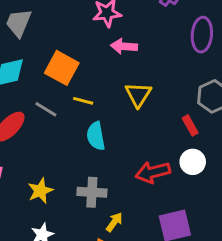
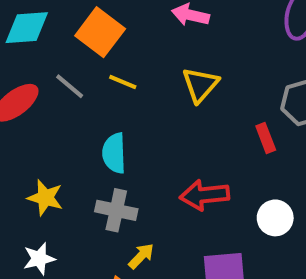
cyan semicircle: (96, 136) -> (114, 153), moved
white circle: (193, 162) -> (275, 218), moved
yellow star: (40, 191) -> (45, 198), turned 30

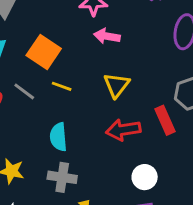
red rectangle: (266, 138) -> (165, 120), size x1.4
red arrow: (205, 195) -> (123, 130), moved
white circle: (275, 218) -> (145, 177), moved

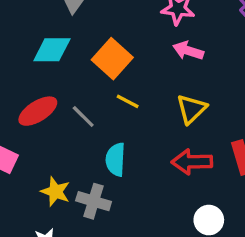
gray line: (24, 91) -> (83, 116), moved
gray cross: (62, 177) -> (94, 201), moved

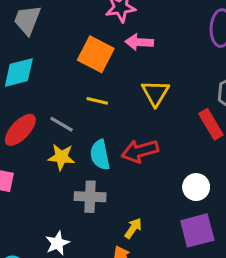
orange square: (112, 59) -> (96, 54), moved
red arrow: (192, 162) -> (140, 151), moved
yellow star: (56, 192) -> (61, 157), moved

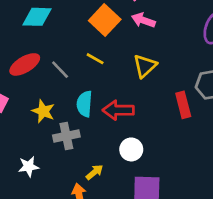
yellow star: (61, 157) -> (43, 111), moved
white circle: (196, 187) -> (131, 149), moved
gray cross: (90, 197) -> (66, 136), turned -30

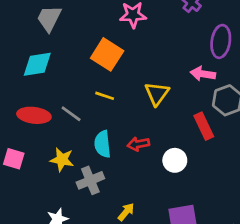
pink arrow: (143, 20) -> (203, 74), moved
red ellipse: (25, 64) -> (34, 115), turned 48
red arrow: (118, 110) -> (138, 144), size x0.7
white circle: (131, 149) -> (175, 160), moved

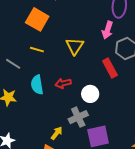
pink arrow: (203, 74) -> (107, 30), turned -78
gray cross: (90, 180) -> (78, 117), moved

